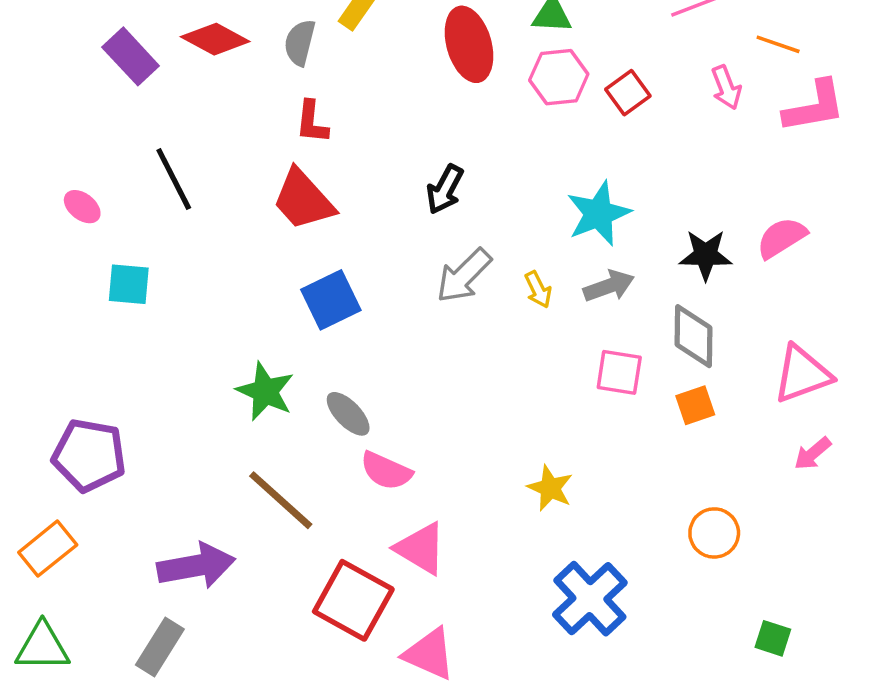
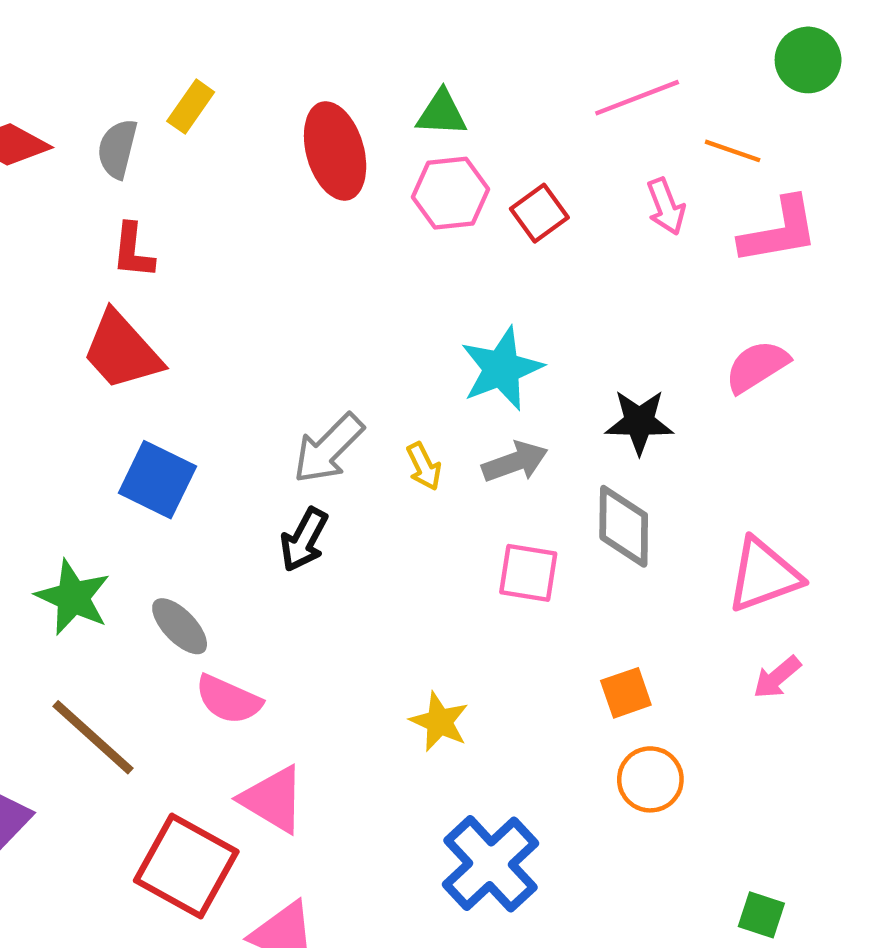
black arrow: (445, 189) -> (304, 540), moved
pink semicircle: (782, 238) -> (757, 366), moved
blue square: (331, 300) -> (157, 480), turned -38
orange square: (695, 405) -> (626, 693), moved
green square: (773, 638) -> (761, 915), moved

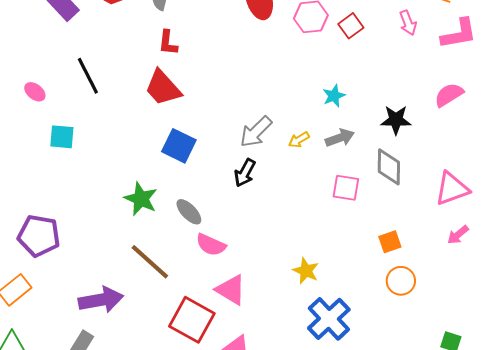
cyan star: (502, 369) -> (334, 96), size x0.6
yellow arrow: (424, 466) -> (299, 140), turned 85
yellow star: (439, 722) -> (306, 271), moved

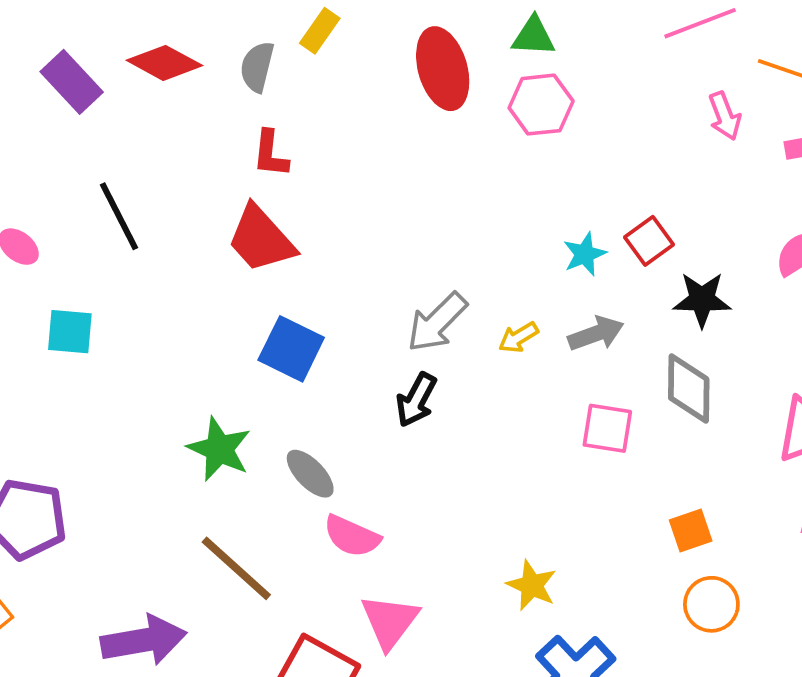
red square: (351, 26) -> (649, 241), moved
pink triangle: (231, 290) -> (390, 621), turned 36

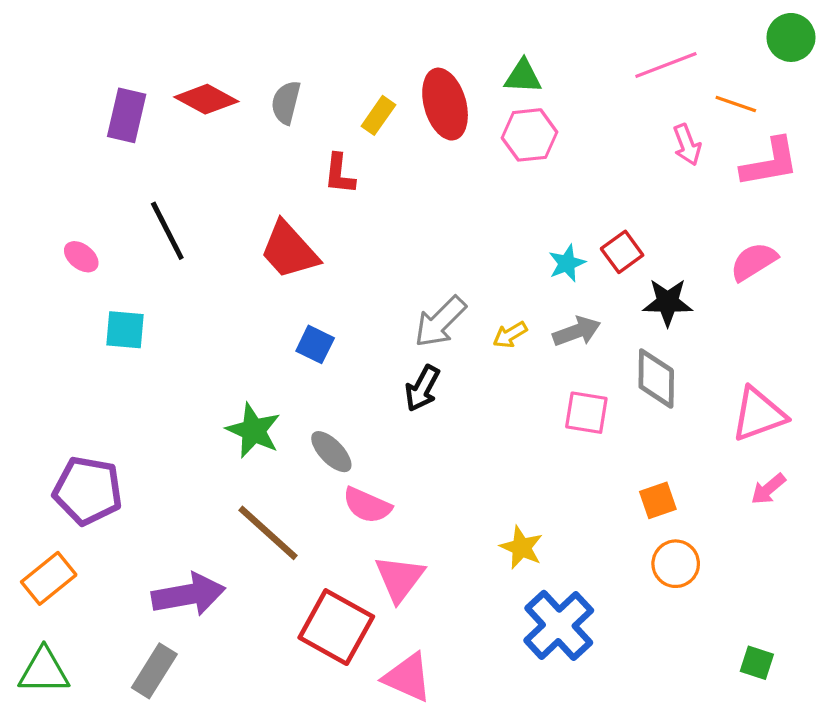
yellow rectangle: (320, 31) -> (378, 115), moved
purple rectangle: (72, 82) -> (127, 115), turned 56
red L-shape: (270, 154) -> (339, 174), moved
blue square: (291, 349) -> (315, 344), size x0.7

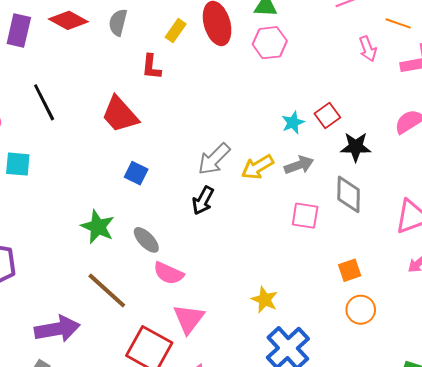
yellow arrow: (510, 335) -> (258, 167), size x1.5

